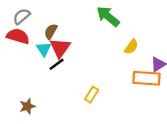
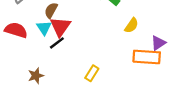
red semicircle: (18, 36) -> (16, 30), moved
brown star: (27, 106) -> (36, 76), moved

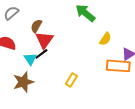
cyan triangle: (44, 28) -> (30, 59), moved
brown star: (36, 76) -> (23, 82), size x1.5

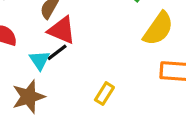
yellow semicircle: (105, 39) -> (158, 29), size x1.6
red triangle: (44, 40) -> (62, 30), turned -42

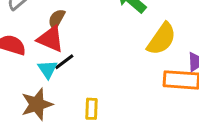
red triangle: (62, 30) -> (51, 39), moved
yellow rectangle: (104, 94) -> (92, 109), moved, turned -30

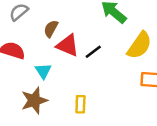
red triangle: (51, 39) -> (68, 45), moved
black line: (64, 62) -> (93, 52), moved

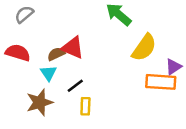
brown semicircle: (51, 29) -> (56, 54), moved, turned 36
black line: (93, 52) -> (75, 86), moved

